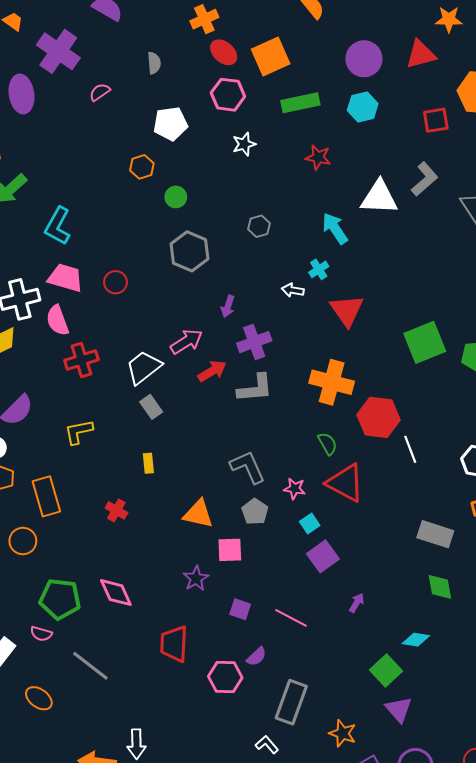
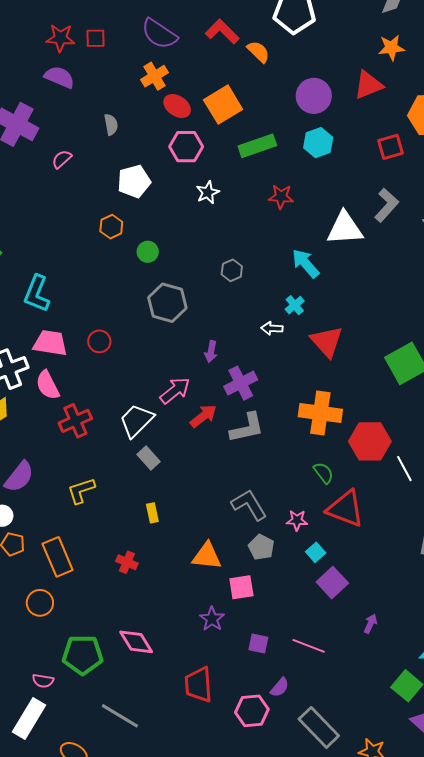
pink semicircle: (41, 634) -> (43, 681), moved
gray rectangle: (291, 702) -> (319, 727), turned -57

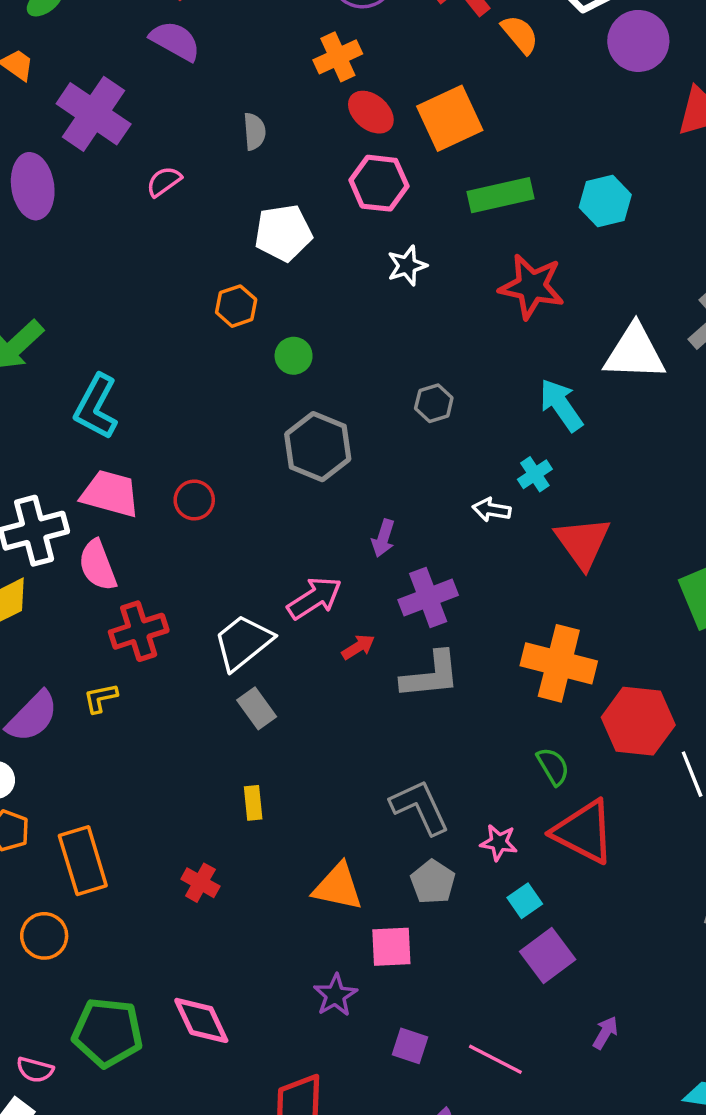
purple circle: (314, 96) -> (638, 41), moved
red star: (281, 197) -> (532, 286), size x1.5
red arrow: (203, 416) -> (358, 647), size x0.7
yellow L-shape: (81, 491) -> (101, 698), moved, size x0.7

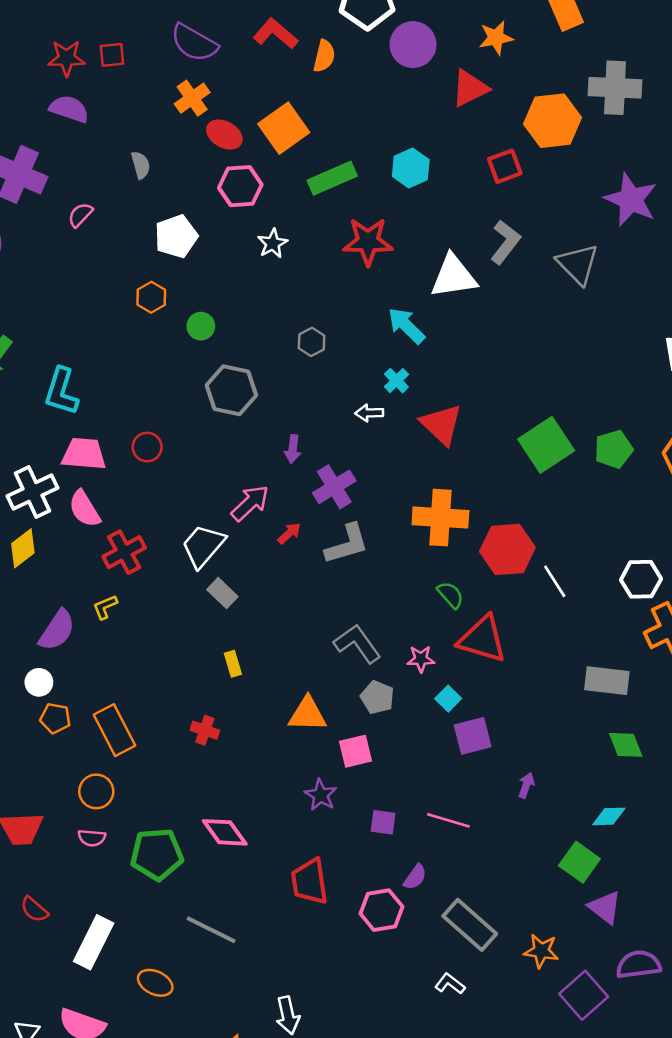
orange semicircle: (520, 34) -> (324, 56), turned 64
purple square: (548, 955) -> (473, 736), turned 33
pink semicircle: (35, 1070) -> (92, 838), moved

